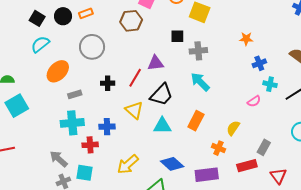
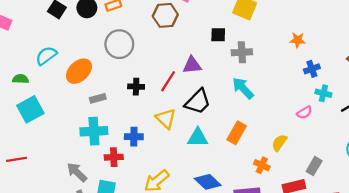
cyan semicircle: (40, 44) -> (46, 56), moved

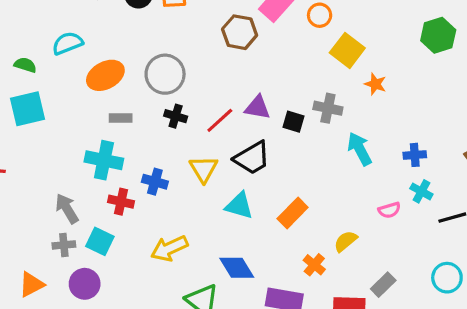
black square: (218, 35) -> (294, 122), moved
orange star: (298, 40) -> (375, 84), moved
gray circle: (119, 44) -> (165, 74), moved
cyan arrow: (243, 88) -> (360, 149), moved

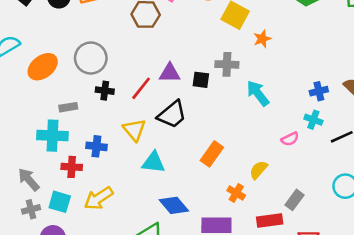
orange star: (375, 84) -> (262, 39), turned -30
gray rectangle: (121, 118) -> (68, 107), moved
blue cross: (415, 155) -> (319, 91), moved
cyan triangle: (239, 206) -> (153, 162), moved
yellow arrow: (169, 248) -> (99, 198), moved

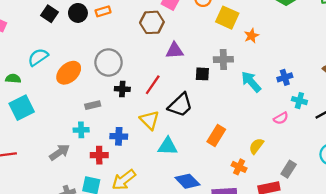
purple triangle: (170, 73) -> (175, 51), moved
blue cross: (319, 91) -> (285, 77), moved
cyan cross: (52, 136) -> (81, 130), size x0.6
gray arrow: (29, 179) -> (60, 152), moved, turned 100

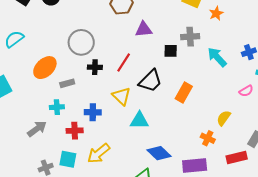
orange ellipse: (69, 73) -> (45, 68), moved
orange rectangle: (216, 135) -> (184, 92), moved

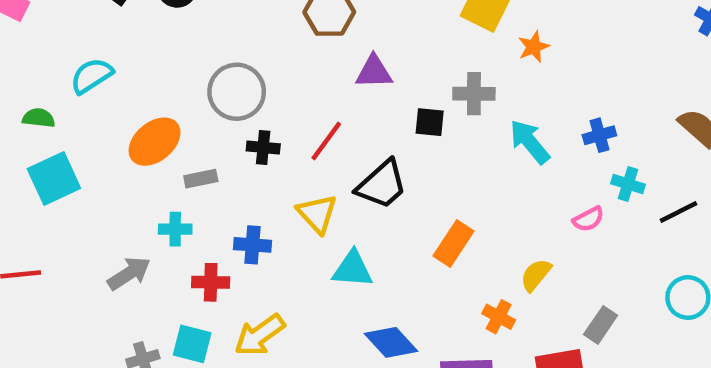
orange rectangle: (184, 92) -> (454, 243), moved

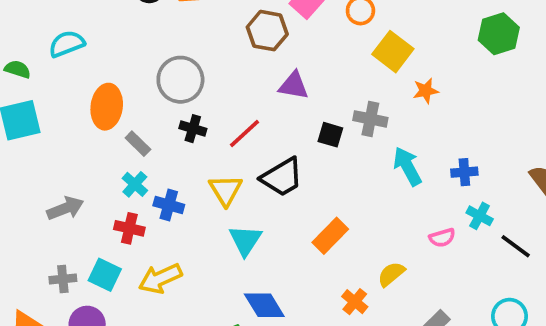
orange ellipse: (155, 142) -> (107, 107), turned -54
gray rectangle: (201, 179) -> (138, 144), turned 45
black line: (679, 212) -> (516, 246), turned 52
cyan cross: (175, 229) -> (135, 184), moved, turned 30
cyan triangle: (353, 269) -> (245, 240), turned 48

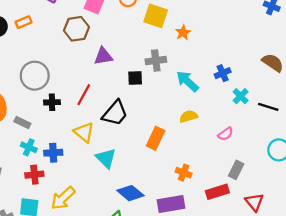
cyan cross: (480, 216) -> (241, 96), turned 35
pink semicircle: (442, 238) -> (226, 134), moved
yellow semicircle: (391, 274) -> (189, 116), moved, turned 42

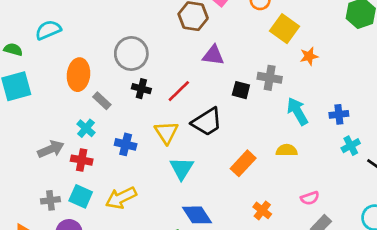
pink semicircle: (226, 134) -> (310, 198), moved
cyan cross: (29, 147) -> (86, 128), moved
red cross: (34, 175) -> (82, 160), moved

